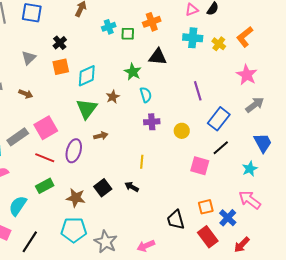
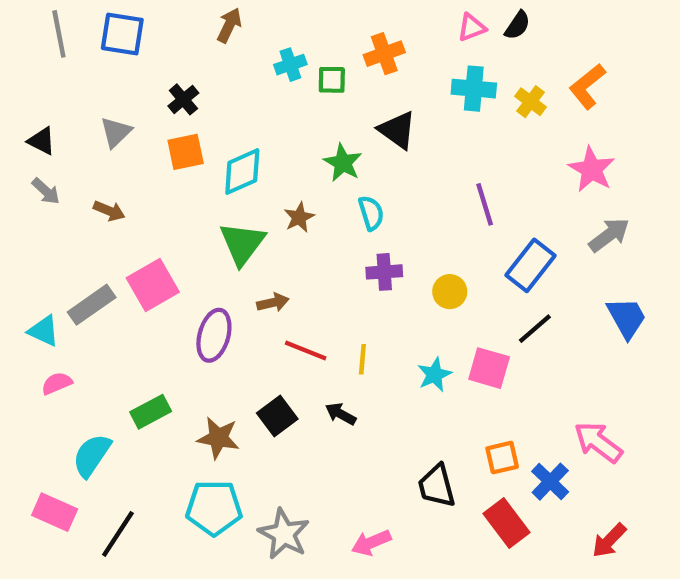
black triangle: (158, 57) -> (397, 130), turned 30
red line: (45, 158) -> (306, 351), moved
cyan star: (250, 169) -> (434, 375), moved
red arrow: (242, 245) -> (609, 540), moved

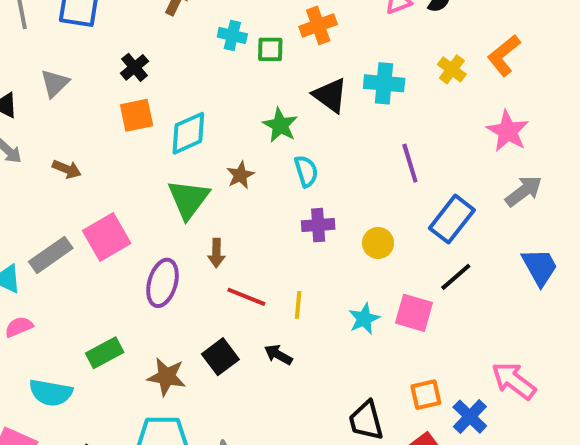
cyan cross: (290, 65) -> (232, 35), turned 32
cyan cross: (474, 89) -> (384, 83), moved
gray triangle: (116, 132) -> (55, 83), moved
brown arrow: (273, 303) -> (216, 253), turned 104
cyan semicircle: (92, 455) -> (51, 393), turned -114

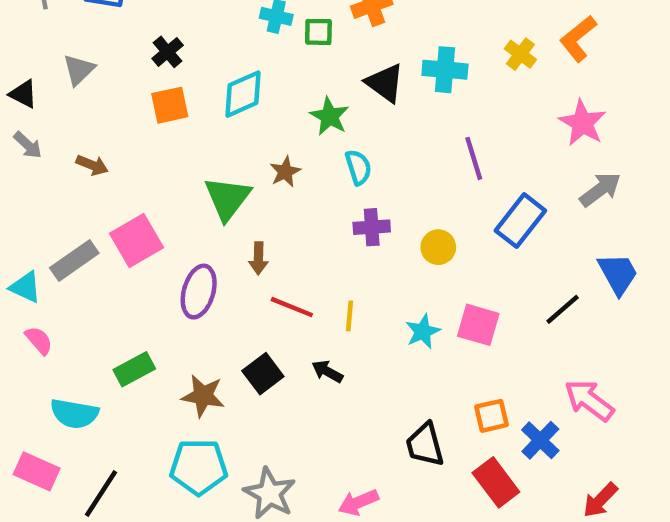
cyan diamond: (188, 133) -> (243, 94), moved
black line: (456, 277) -> (563, 309), moved
pink semicircle: (19, 327) -> (39, 340), turned 72

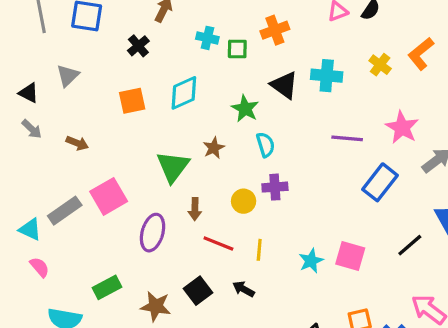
black cross: (168, 52) -> (138, 46), moved
pink star: (583, 123) -> (402, 127), moved
purple line: (474, 158) -> (347, 138), turned -68
yellow circle: (438, 247) -> (244, 201), moved

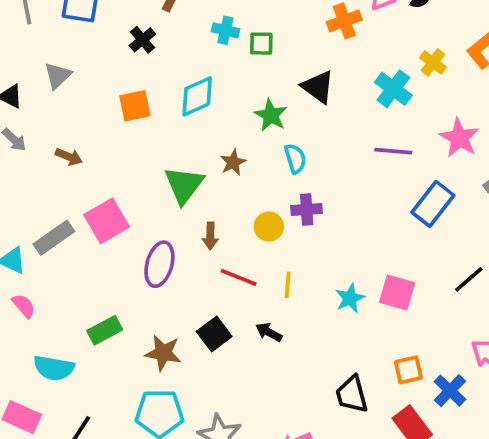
orange cross: (275, 30) -> (344, 21), moved
cyan cross: (327, 76) -> (393, 89), moved, turned 32

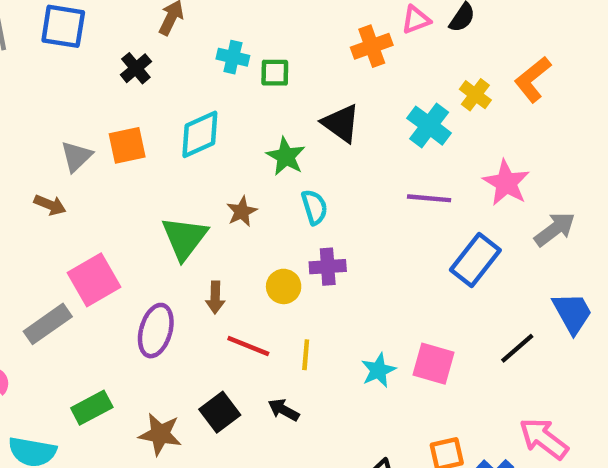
gray triangle: (58, 76) -> (76, 156), moved
gray rectangle: (54, 238) -> (48, 324), moved

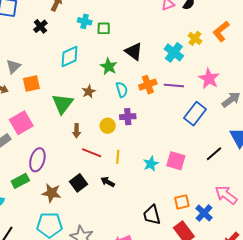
orange cross: (372, 46) -> (148, 85), moved
orange square: (127, 145) -> (31, 84), moved
purple ellipse: (156, 331) -> (37, 160), moved

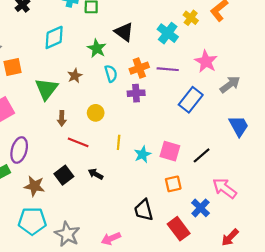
purple cross: (128, 117) -> (136, 93), moved
black line: (214, 154) -> (202, 155), moved
yellow line: (118, 157) -> (119, 142), moved
orange square: (182, 202) -> (173, 184), moved

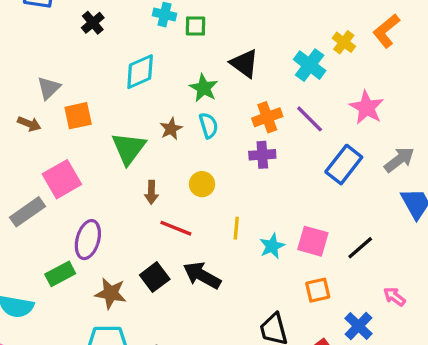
purple line: (168, 69) -> (310, 119), turned 40
cyan semicircle: (111, 74) -> (209, 125), moved
gray arrow: (230, 84) -> (399, 160), moved
black arrow: (96, 174) -> (202, 275), size x1.6
pink arrow: (225, 188) -> (394, 297), size x0.6

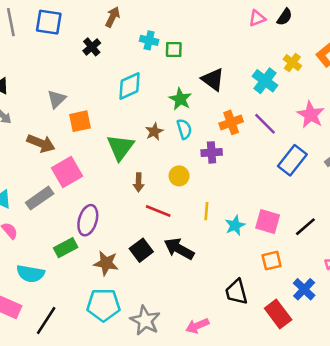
brown arrow: (29, 124) -> (41, 143), moved, size x1.5
purple cross: (262, 155) -> (212, 152), moved

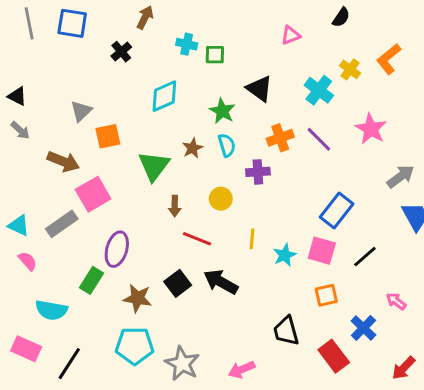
pink triangle: (257, 18) -> (291, 35), moved
blue rectangle: (292, 160) -> (337, 211), moved
green rectangle: (66, 248) -> (92, 280), turned -30

